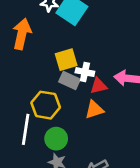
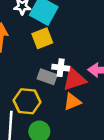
yellow square: (66, 60) -> (42, 38), moved
red triangle: (99, 86) -> (74, 79), size x1.5

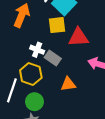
white cross: (61, 68) -> (37, 50), moved
red triangle: (74, 79) -> (78, 37), moved

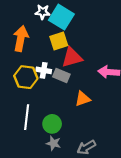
red triangle: (78, 37) -> (72, 57), moved
yellow hexagon: (31, 74) -> (26, 77), moved

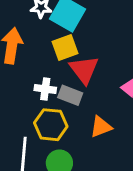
red triangle: (72, 57) -> (84, 70), turned -50
yellow hexagon: (26, 77) -> (51, 125), moved

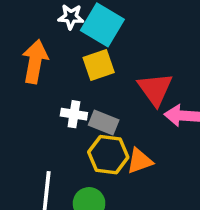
red triangle: (84, 70) -> (155, 89), moved
yellow hexagon: (51, 125) -> (108, 155), moved

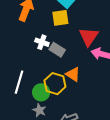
yellow hexagon: (108, 155) -> (55, 84), moved
orange triangle: (140, 161) -> (73, 74), turned 42

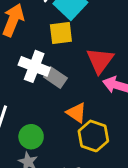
white cross: (42, 42) -> (34, 66), size x1.5
yellow hexagon: (55, 84) -> (93, 136), moved

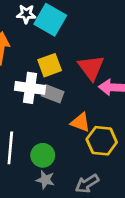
yellow square: (61, 33) -> (50, 65), moved

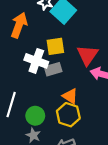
gray rectangle: (53, 94) -> (53, 69), turned -49
yellow hexagon: (102, 141) -> (68, 115), moved

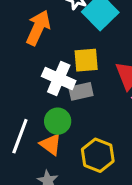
orange triangle: (70, 96) -> (51, 144), moved
green circle: (35, 116) -> (58, 121), moved

